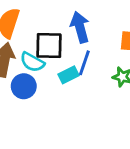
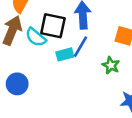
blue circle: (24, 86) -> (17, 84), moved

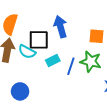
blue line: (81, 47) -> (71, 66), moved
green star: (111, 65) -> (91, 62), size x1.5

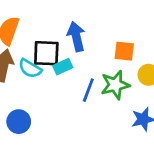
cyan rectangle: (53, 60) -> (63, 67), moved
green star: (91, 62) -> (115, 85), turned -30

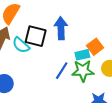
orange square: (124, 51) -> (95, 47), turned 35
cyan rectangle: (63, 67) -> (82, 55), moved

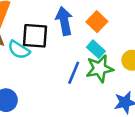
orange square: (95, 47) -> (97, 22), moved
cyan rectangle: (82, 55) -> (96, 49), turned 64

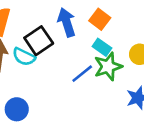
black square: (35, 36) -> (39, 41), turned -32
blue line: (74, 73) -> (82, 74), turned 35

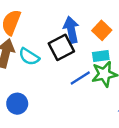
black square: (39, 41) -> (61, 47), moved
cyan rectangle: (102, 47) -> (101, 56), turned -49

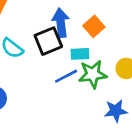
cyan rectangle: (101, 56) -> (80, 54), moved

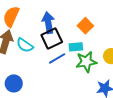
blue arrow: (61, 23) -> (48, 23), moved
blue line: (66, 76) -> (57, 58), moved

